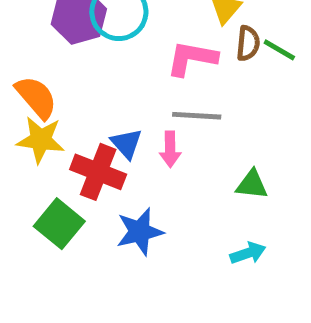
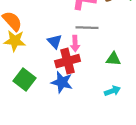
red cross: (98, 172) -> (68, 61), moved, turned -35
blue star: (140, 232) -> (62, 82), turned 30

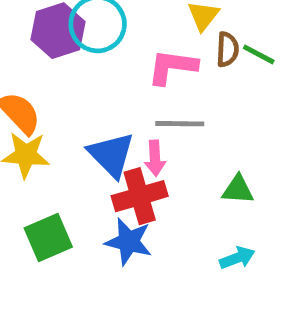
blue triangle: (55, 41) -> (111, 155), size x1.5
green square: (24, 79) -> (48, 237), turned 30

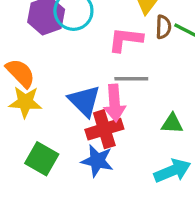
pink arrow: (155, 158) -> (115, 103), size x1.5
green square: (48, 237) -> (42, 159), turned -36
cyan arrow: (237, 258) -> (172, 171), size x1.5

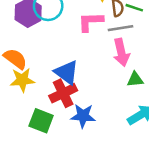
gray line: (131, 79) -> (121, 28), moved
pink arrow: (115, 103) -> (121, 52), moved
red cross: (104, 129) -> (63, 93), moved

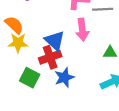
pink arrow: (121, 52) -> (82, 30), moved
blue star: (83, 116) -> (64, 78), turned -30

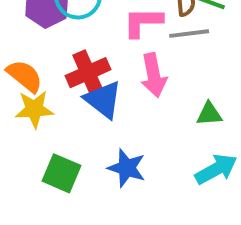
red cross: (50, 57) -> (88, 73), moved
blue star: (64, 78) -> (127, 168), turned -30

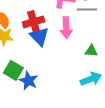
blue star: (127, 168) -> (29, 81), moved

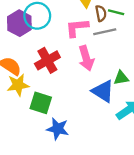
blue triangle: (39, 36) -> (103, 91), moved
green square: (13, 70) -> (41, 103), moved

